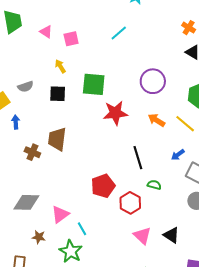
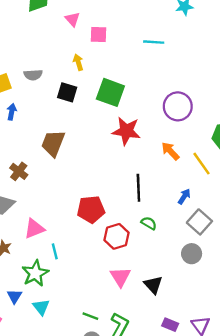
cyan line: (119, 33) -> (154, 42), turned 30
brown cross: (32, 152) -> (19, 171), moved
blue arrow: (178, 155) -> (184, 196), turned 144

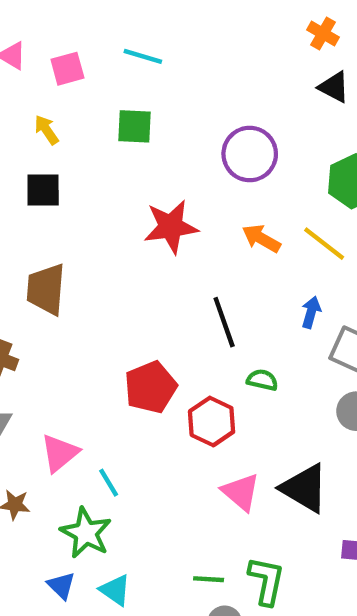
cyan line: (154, 42) -> (143, 56), moved, turned 30
green square: (110, 92) -> (134, 126), moved, size x0.7
black triangle: (153, 285) -> (304, 488), size x1.4

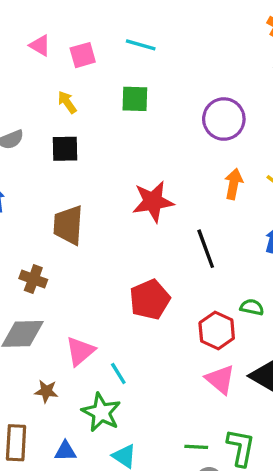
red star: (171, 227) -> (153, 202), moved
orange arrow: (261, 238) -> (234, 184), turned 72
green semicircle: (262, 380) -> (252, 307), moved
red hexagon: (212, 421) -> (217, 330), moved
blue triangle: (61, 586) -> (65, 451), moved, turned -45

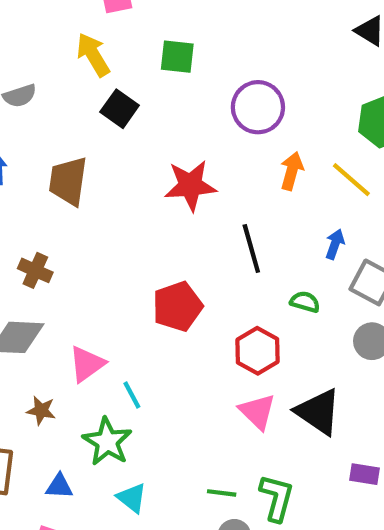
yellow arrow: (67, 102) -> (93, 55), size x1.5
purple circle: (224, 119) -> (258, 107), moved
black square: (65, 149) -> (120, 109), moved, turned 32
brown trapezoid: (68, 225) -> (68, 181), moved
green semicircle: (252, 307) -> (305, 302), moved

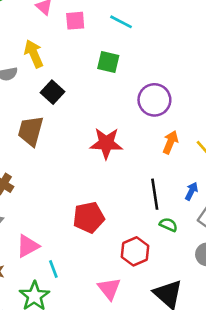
yellow arrow: (93, 55) -> (34, 54), moved
black square: (120, 109) -> (52, 92), moved
black line: (251, 249) -> (155, 194), moved
pink triangle: (257, 412) -> (109, 289), moved

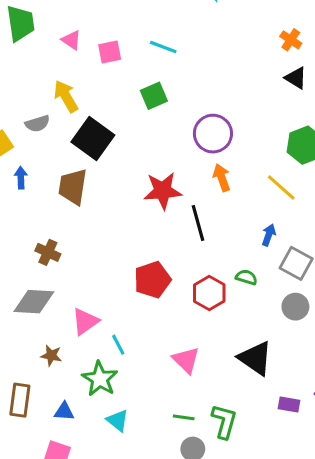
green square: (108, 62) -> (154, 96), turned -30
black square: (52, 92) -> (93, 139), size x1.5
orange arrow: (170, 142) -> (222, 178), moved, turned -35
black line: (155, 194) -> (198, 223), moved
red hexagon: (135, 251) -> (209, 293), moved

